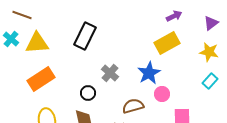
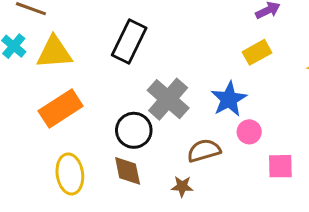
yellow rectangle: (167, 43) -> (257, 52), size x0.7
gray cross: (110, 73) -> (168, 99), size x1.5
black circle: (88, 93) -> (134, 130), size x1.5

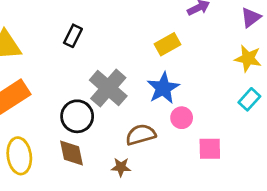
black rectangle: (129, 41) -> (73, 36), size x0.6
yellow rectangle: (257, 52) -> (167, 44), moved

